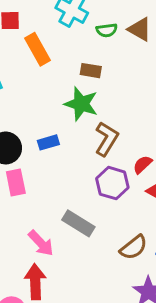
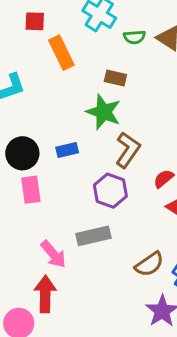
purple hexagon: (112, 183) -> (110, 191), moved
gray rectangle: (78, 223) -> (93, 236), turned -48

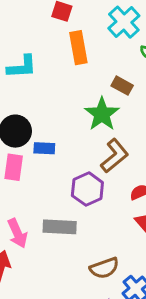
blue rectangle: (67, 150) -> (44, 148), moved

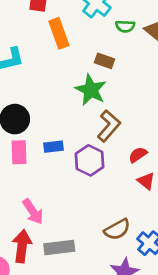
blue rectangle: (44, 148) -> (54, 147), moved
gray rectangle: (60, 227) -> (59, 247), moved

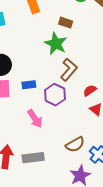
pink arrow: (33, 212) -> (35, 119), moved

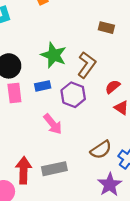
brown rectangle: (66, 23) -> (106, 28), moved
green star: (56, 44) -> (54, 55), moved

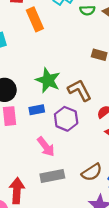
brown L-shape: (87, 65) -> (80, 90), turned -65
gray rectangle: (54, 169) -> (52, 176), moved

